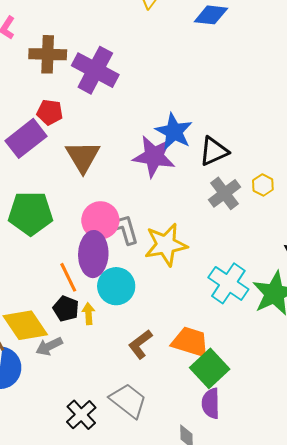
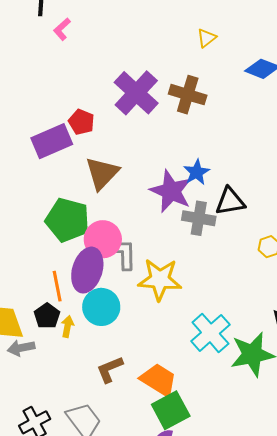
brown cross: (48, 54) -> (188, 95), moved
blue star: (174, 132) -> (197, 172), size x0.7
gray cross: (225, 193) -> (199, 218), moved, turned 32
green pentagon: (31, 213) -> (68, 220), moved

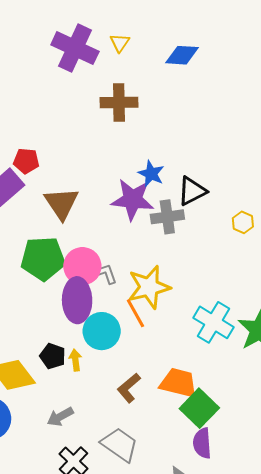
purple cross: (136, 93) -> (75, 48), moved
gray L-shape: (124, 254) -> (107, 274), size x0.7
orange line: (57, 286) -> (135, 313), moved
gray arrow: (21, 348) -> (60, 417), moved

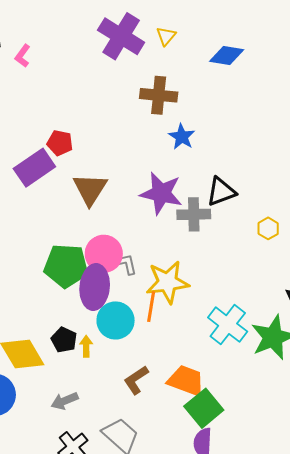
blue star: (151, 174) -> (182, 137), moved
green pentagon: (43, 259) -> (66, 266), moved
orange line: (135, 313) -> (151, 307), turned 32

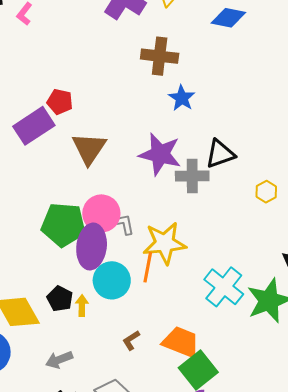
brown L-shape: (136, 380) -> (131, 340), size x0.7

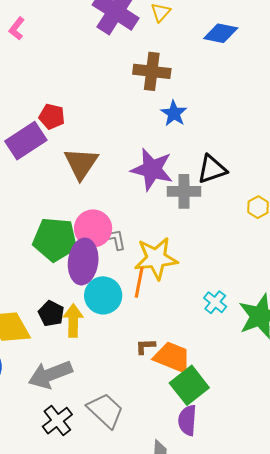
cyan cross: (224, 287) -> (215, 302), size x0.6
yellow arrow: (82, 306) -> (73, 320), size x1.5
brown L-shape: (131, 340) -> (145, 346), moved, turned 30
gray arrow: (59, 360) -> (50, 375), size x1.6

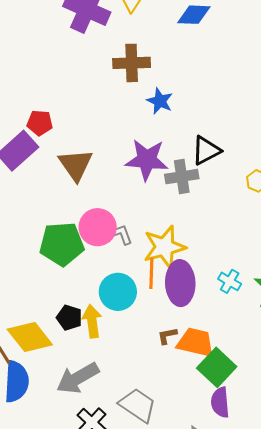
purple ellipse: (83, 261) -> (180, 283), moved

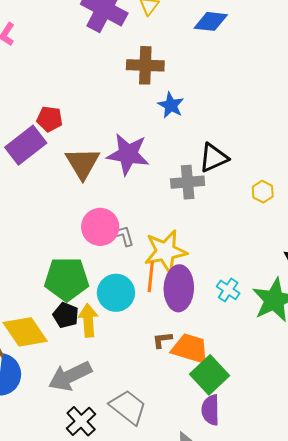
purple star: (147, 160) -> (128, 154), moved
green pentagon: (62, 244) -> (67, 279), moved

